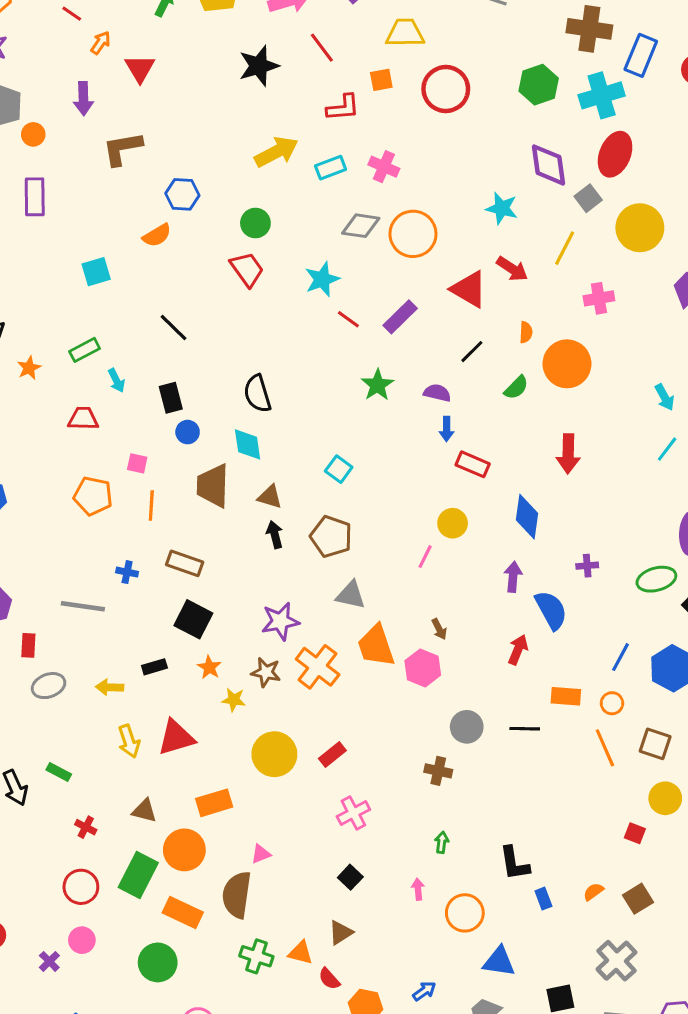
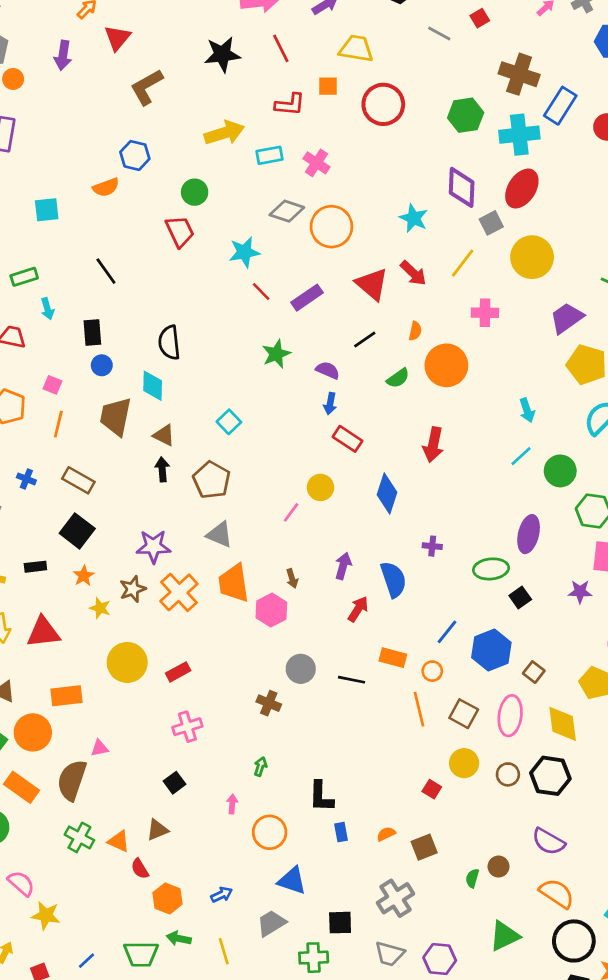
brown L-shape: (122, 148) -> (147, 87), moved, turned -30
purple arrow: (513, 577) -> (343, 566), moved
brown star: (266, 672) -> (133, 589), turned 30

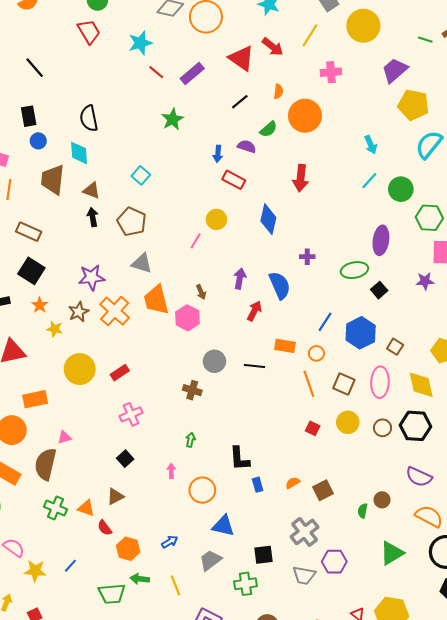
purple semicircle: (328, 370) -> (247, 146), moved
red square: (432, 789) -> (313, 428), moved
purple hexagon: (440, 959) -> (334, 562), moved
blue line: (87, 961) -> (70, 566), moved

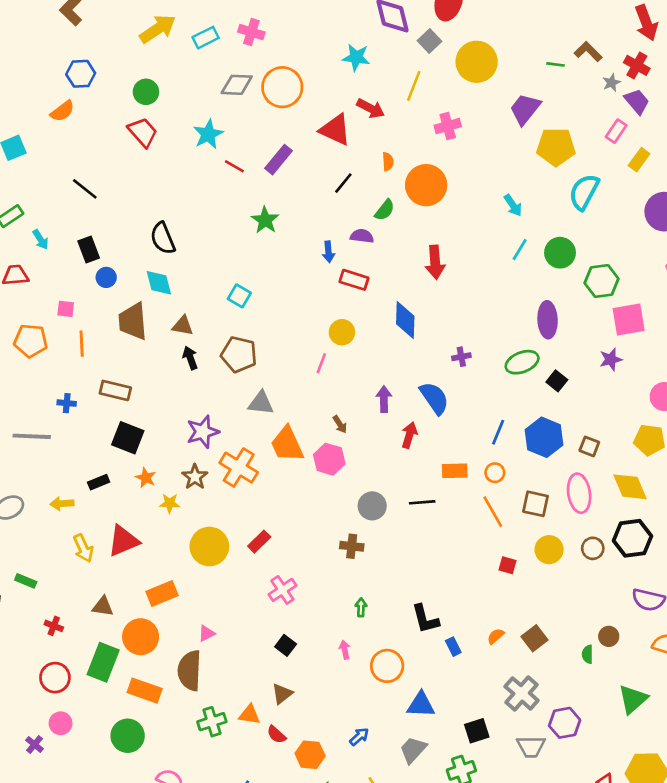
green cross: (56, 508) -> (212, 722), turned -30

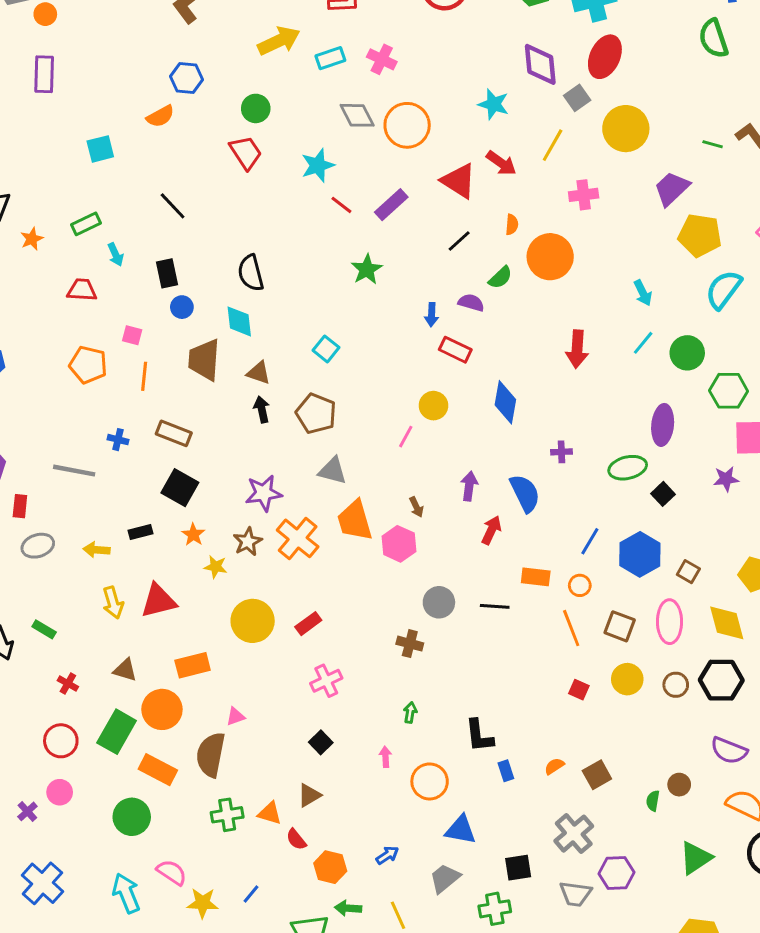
gray diamond: (237, 85) -> (357, 115), turned 52
red arrow: (435, 262) -> (577, 349), moved

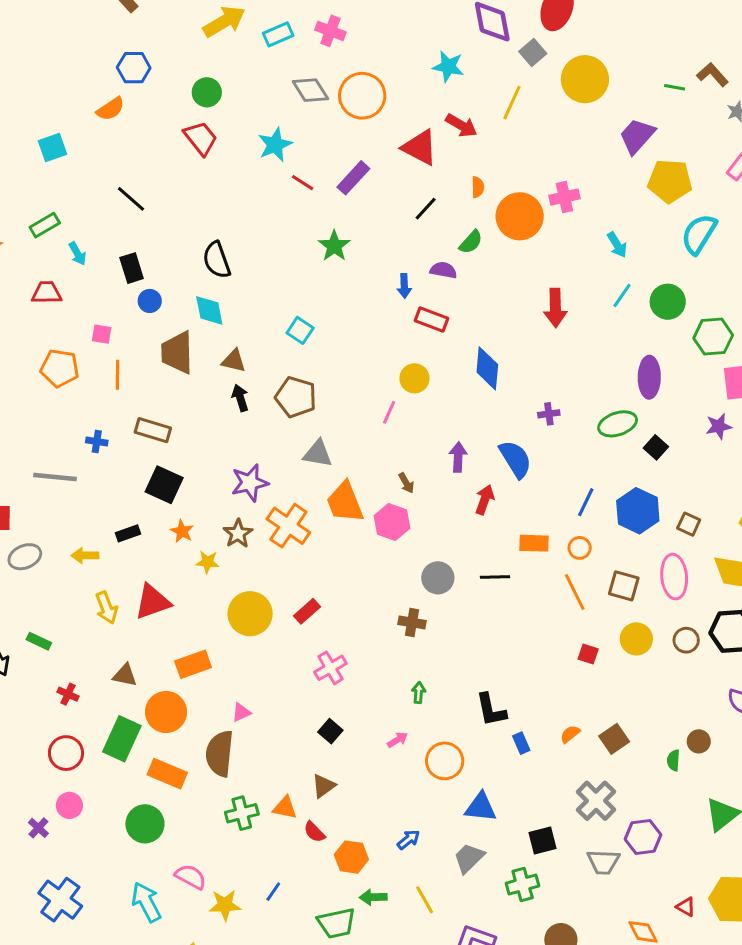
pink cross: (584, 195) -> (564, 197), moved
pink arrow: (385, 757) -> (397, 740), turned 66

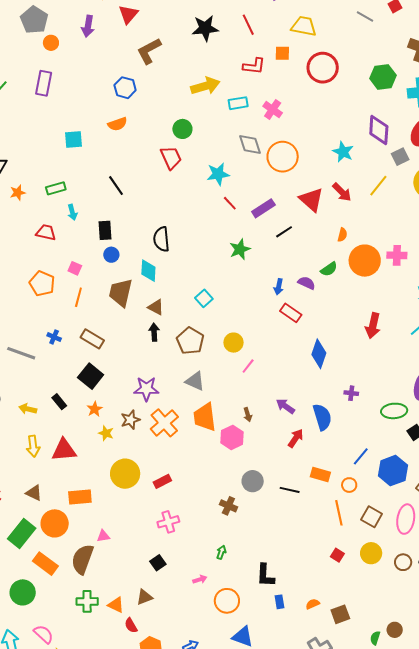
blue hexagon: (134, 68) -> (125, 88), moved
black line: (426, 209) -> (284, 232), moved
yellow circle: (414, 378) -> (234, 343), moved
purple arrow: (458, 457) -> (285, 406), turned -72
black rectangle: (128, 533) -> (59, 402), turned 56

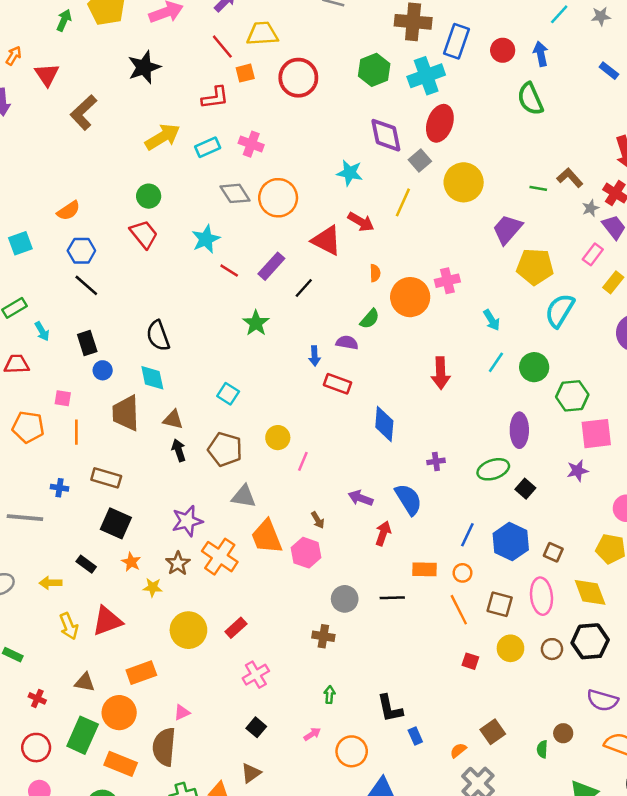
red line: (248, 25) -> (222, 47), moved
blue hexagon: (125, 88) -> (81, 251), moved
orange semicircle: (313, 604) -> (458, 750), moved

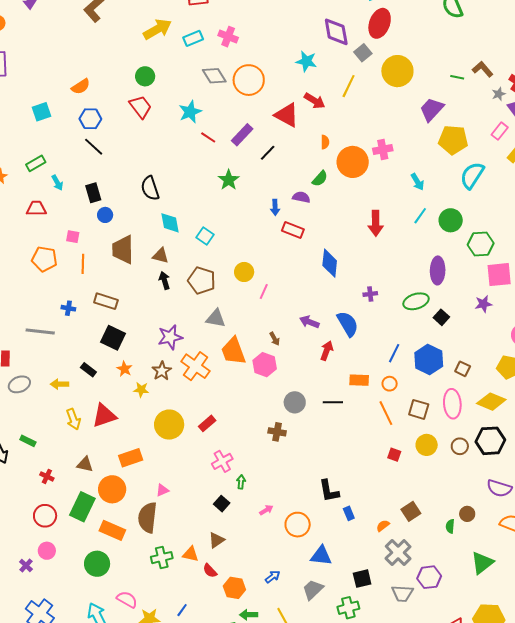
cyan diamond: (152, 378) -> (170, 223), moved
yellow diamond: (590, 592) -> (491, 402), turned -48
green arrow: (329, 695) -> (241, 482), moved

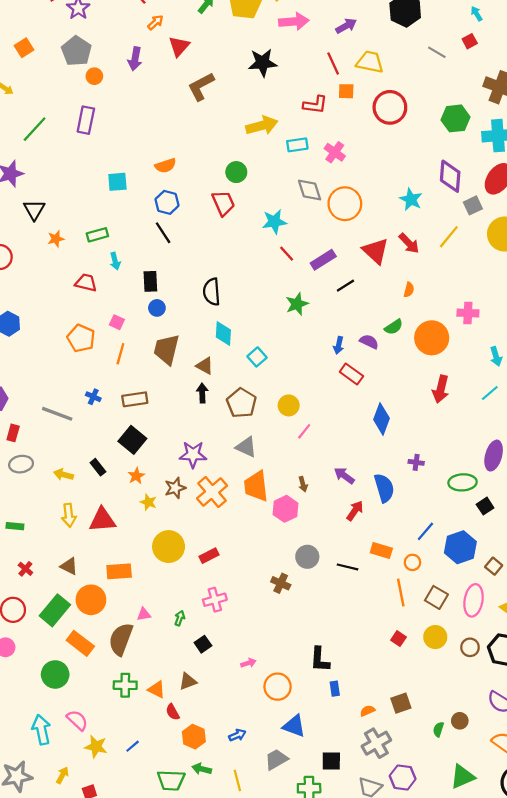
orange circle: (353, 162) -> (432, 338), moved
brown rectangle: (106, 301) -> (135, 399), turned -40
green rectangle: (28, 441) -> (15, 526), turned -35
green arrow: (241, 482) -> (180, 618), moved

